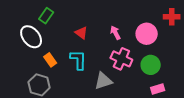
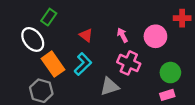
orange rectangle: (50, 60) -> (53, 64), size x1.6
cyan L-shape: (78, 60) -> (83, 64), turned 45
green circle: (151, 65) -> (170, 73), moved

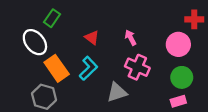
pink circle: (155, 36) -> (178, 44), moved

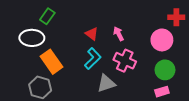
red triangle: (92, 38) -> (92, 34), moved
white ellipse: (35, 42) -> (32, 38), turned -50
cyan L-shape: (88, 68) -> (93, 59), moved

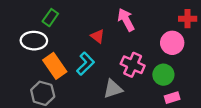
pink arrow: (119, 34) -> (126, 20), moved, size x1.5
cyan L-shape: (93, 59) -> (85, 64), moved
green circle: (165, 70) -> (163, 75), moved

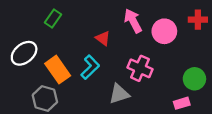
white ellipse: (34, 41) -> (24, 53), moved, turned -40
pink circle: (172, 43) -> (164, 31), moved
green circle: (163, 75) -> (194, 79), moved

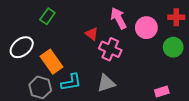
cyan L-shape: (90, 67) -> (71, 82), moved, turned 35
pink cross: (140, 68) -> (110, 49), moved
green circle: (194, 79) -> (173, 47), moved

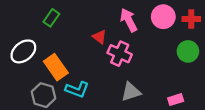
pink circle: (146, 28) -> (163, 17), moved
cyan L-shape: (71, 82) -> (77, 89), turned 30
gray triangle: (106, 83) -> (131, 92), moved

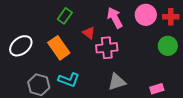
green rectangle: (51, 18) -> (65, 16), moved
pink cross: (120, 54) -> (107, 48), turned -30
orange rectangle: (56, 67) -> (59, 48), moved

